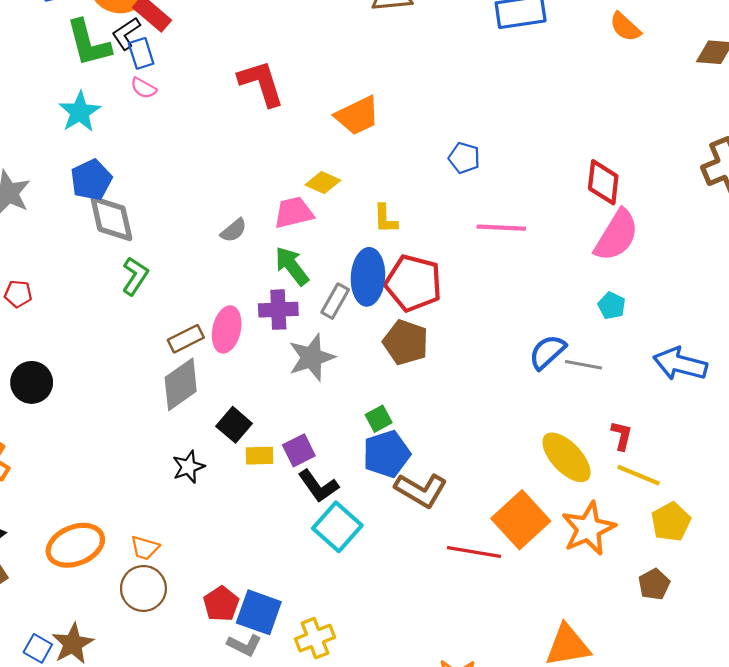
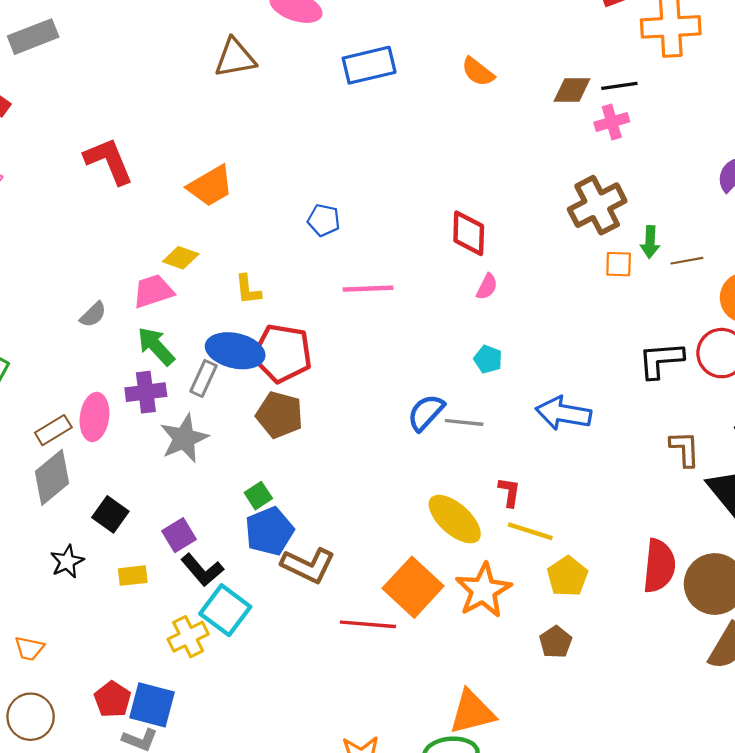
pink semicircle: (616, 235) -> (487, 287), size x0.5
blue ellipse: (368, 277) -> (235, 351), turned -76
yellow rectangle: (260, 456) -> (133, 576), moved
brown circle: (143, 588) -> (31, 717), moved
yellow cross: (315, 638) -> (188, 637), moved

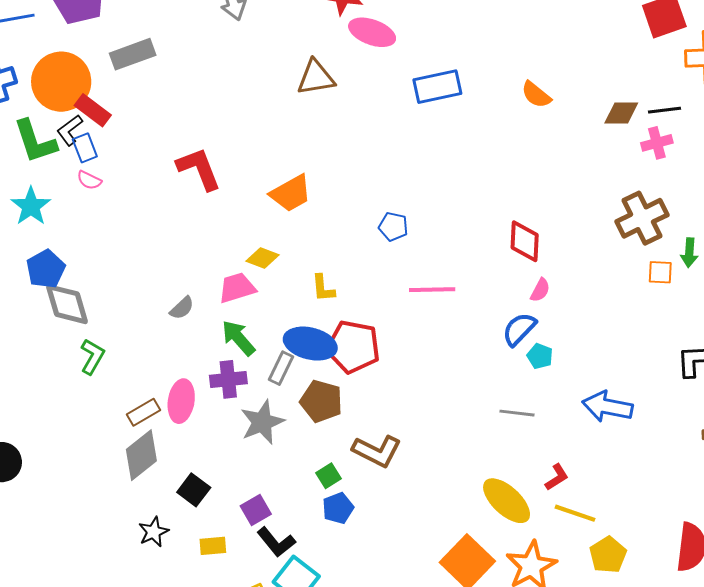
blue semicircle: (426, 413) -> (519, 329), moved
brown pentagon: (279, 415) -> (321, 401), moved
red L-shape: (509, 492) -> (557, 477), turned 48
blue pentagon: (269, 531) -> (338, 508), size x0.7
brown L-shape: (308, 565) -> (377, 451), moved

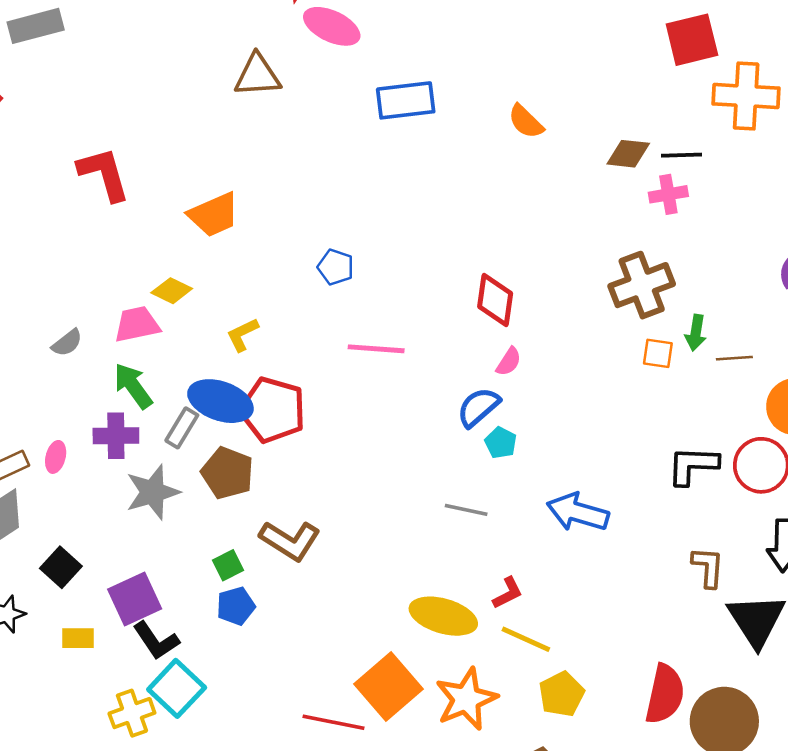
yellow L-shape: (323, 288) -> (242, 335), turned 64
pink ellipse: (181, 401) -> (56, 457), size x0.6
yellow ellipse: (507, 501) -> (443, 616), turned -32
purple square: (256, 510) -> (135, 599), size x1.4

